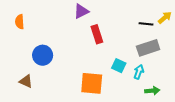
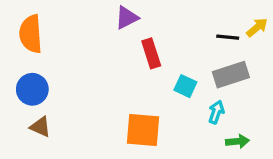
orange semicircle: (20, 22) -> (31, 34), size x1.6
blue circle: (43, 55) -> (32, 89), moved
cyan square: (119, 66) -> (185, 86), moved

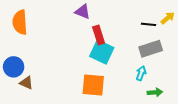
purple triangle: (127, 18) -> (83, 12), turned 49
cyan square: (185, 86) -> (102, 52), moved, size x1.6
blue circle: (32, 89) -> (14, 67), moved

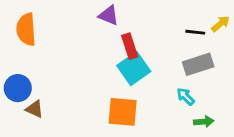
cyan square: (102, 52) -> (134, 68), turned 30
cyan arrow: (141, 73) -> (186, 96), turned -64

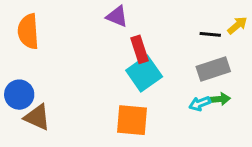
cyan arrow: (186, 96) -> (200, 104), turned -66
brown triangle: (35, 109) -> (37, 117), size x1.4
green arrow: (204, 122) -> (219, 99), moved

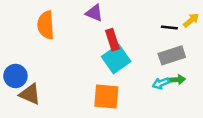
orange semicircle: (28, 31) -> (46, 25), moved

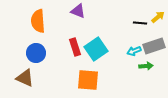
red rectangle: (112, 40) -> (75, 47), moved
gray rectangle: (172, 55) -> (154, 46), moved
blue circle: (15, 76) -> (36, 53), moved
cyan arrow: (161, 83) -> (134, 51), moved

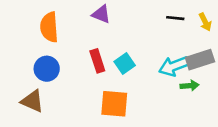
yellow arrow: (158, 17) -> (205, 22), turned 104
black line: (140, 23) -> (175, 18), moved
cyan square: (96, 49) -> (125, 64), size x0.7
cyan arrow: (134, 51) -> (174, 66), size x1.6

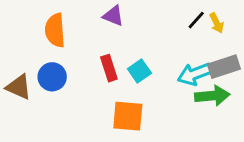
black line: (175, 18) -> (196, 20), turned -54
yellow arrow: (205, 22) -> (217, 23), moved
green arrow: (190, 86) -> (212, 96), size x1.6
brown triangle: (32, 101) -> (19, 87), moved

